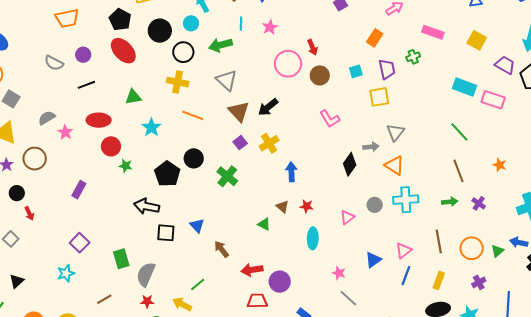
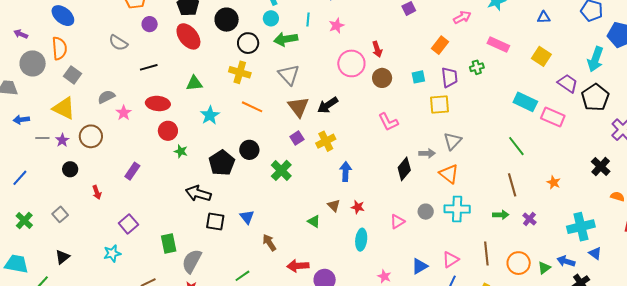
cyan circle: (191, 23) -> (271, 18), moved
purple circle: (83, 55) -> (150, 24), moved
red arrow: (29, 213) -> (97, 192), moved

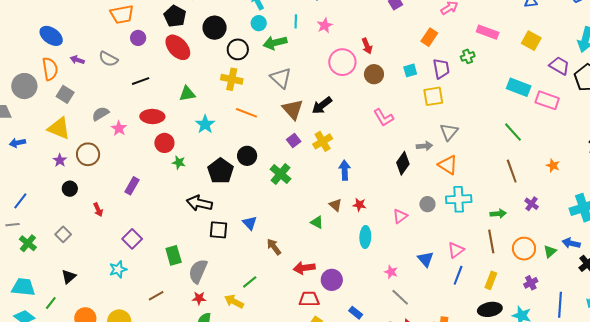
purple arrow: (21, 34) -> (77, 60), moved
gray line: (42, 138) -> (13, 225), moved
green arrow: (501, 215) -> (498, 214), moved
blue triangle: (420, 266) -> (426, 259), turned -36

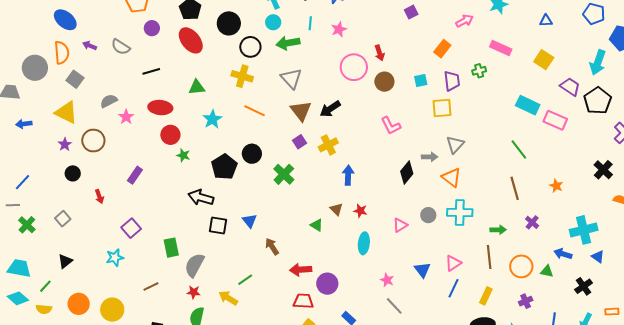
blue arrow: (571, 243) -> (563, 254), moved
green triangle: (550, 251) -> (547, 271), turned 48

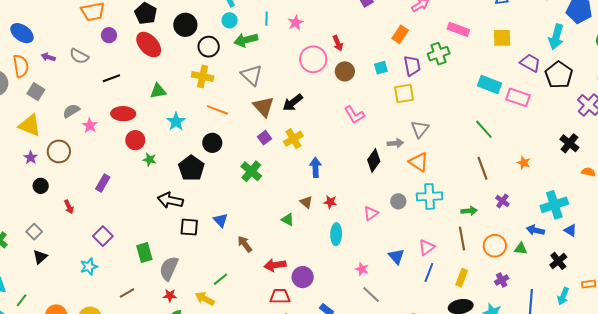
yellow square: (544, 60) -> (502, 38), turned -30
green cross: (479, 71) -> (439, 54), size x1.5
black circle: (252, 154) -> (212, 143), moved
black triangle: (65, 261) -> (40, 257), moved

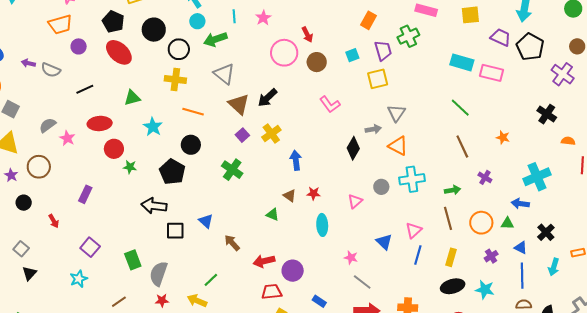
purple arrow: (48, 57) -> (28, 63), moved
blue triangle: (570, 230) -> (521, 248), moved

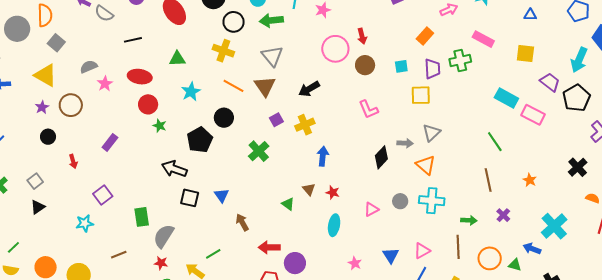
brown triangle: (239, 104) -> (265, 86), moved
cyan cross: (537, 177) -> (554, 226), turned -32

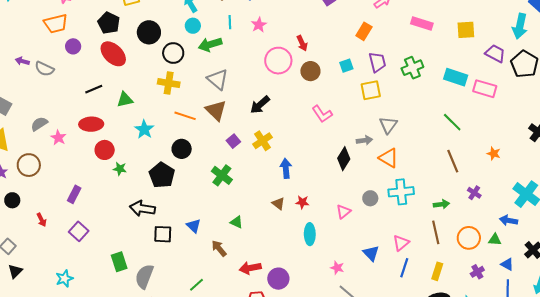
black line: (133, 40) -> (94, 89), moved
green cross: (460, 60) -> (412, 68), moved
purple square: (103, 195) -> (79, 231), moved
green triangle: (288, 204) -> (237, 222), moved

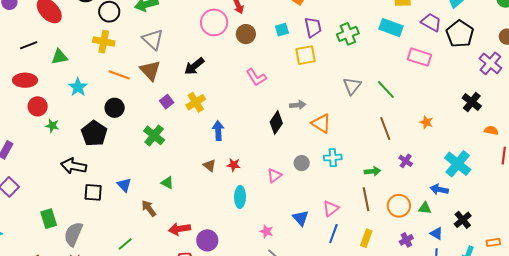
cyan rectangle: (456, 77) -> (391, 28), moved
gray triangle: (388, 125) -> (352, 86), moved
cyan cross: (401, 192) -> (333, 158), size x0.7

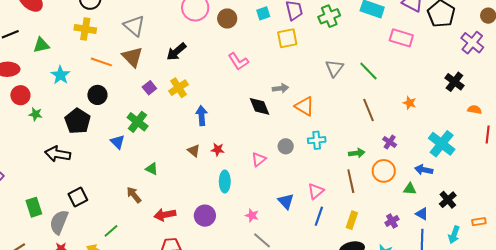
black diamond: (276, 123) -> (260, 106), turned -55
blue triangle: (124, 185) -> (118, 142), moved
black square: (93, 192) -> (78, 197), moved, turned -30
orange circle: (399, 206) -> (384, 171), moved
purple circle: (207, 240) -> (205, 216), moved

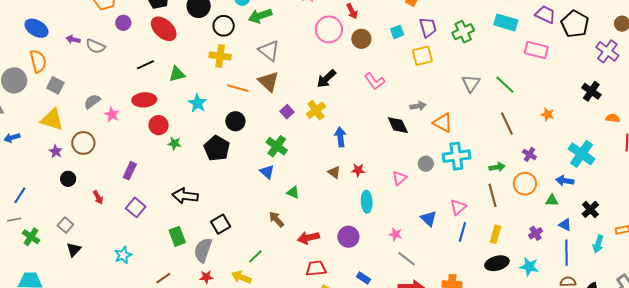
black arrow: (176, 52) -> (326, 79), moved
cyan cross: (317, 140) -> (456, 156), size x1.5
blue triangle: (118, 142) -> (267, 172), moved
black arrow: (58, 154) -> (185, 196), moved

